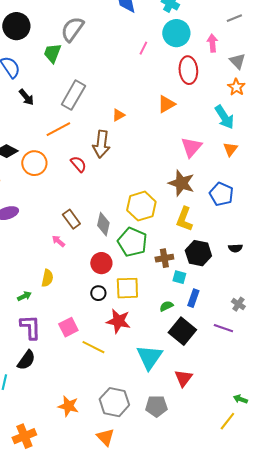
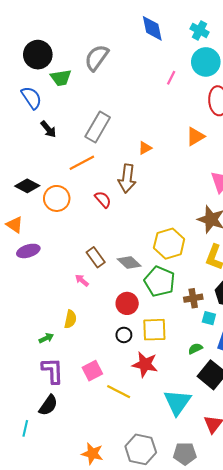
green trapezoid: (52, 53) -> (61, 78), moved, turned -120
gray diamond: (103, 224) -> (129, 262), turned -60

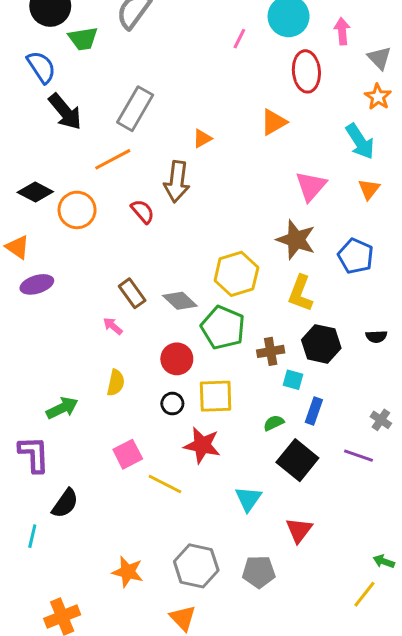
black arrow: (48, 129) -> (65, 112), size x1.5
yellow semicircle: (70, 319) -> (116, 383), moved
green arrow: (46, 338) -> (62, 408), size x1.5
purple L-shape: (53, 371) -> (34, 454), moved
cyan triangle: (177, 402) -> (248, 499), size x0.7

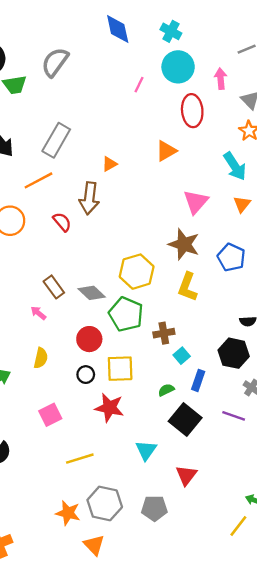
black hexagon: (321, 344) -> (234, 353), moved
cyan square: (293, 380) -> (182, 356), turned 35
yellow line: (165, 484) -> (80, 459), moved, turned -44
orange star: (128, 572) -> (68, 513), moved

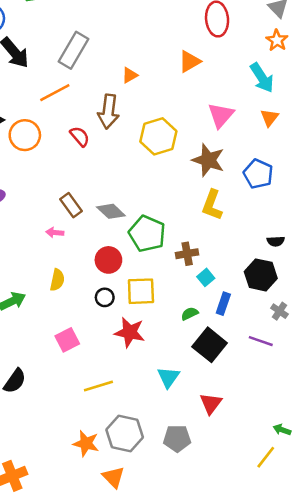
yellow hexagon: (137, 272) -> (158, 136), moved
pink arrow: (38, 313) -> (55, 232), turned -35

